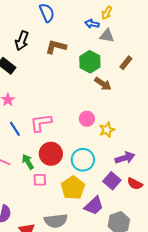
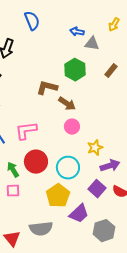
yellow arrow: (107, 13) -> (114, 25), moved
brown L-shape: (56, 47) -> (47, 88), moved
brown arrow: (103, 84) -> (67, 104), moved
yellow star: (107, 130) -> (95, 148), moved
pink square: (40, 180) -> (13, 191), moved

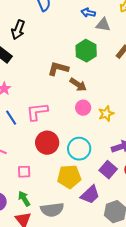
yellow star: (95, 148) -> (106, 114), moved
green arrow: (13, 170) -> (24, 199), moved
yellow pentagon: (58, 196) -> (69, 177), turned 30

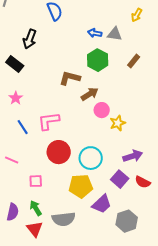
blue arrow: (88, 13) -> (95, 33), moved
brown arrow: (78, 85) -> (90, 94), turned -66
pink circle: (83, 108) -> (102, 110), moved

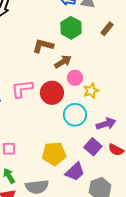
red circle: (59, 152) -> (52, 93), moved
cyan circle: (91, 158) -> (75, 115), moved

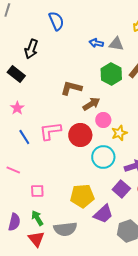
green hexagon: (71, 28) -> (111, 74), moved

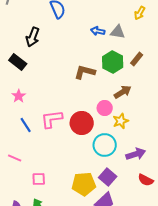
brown L-shape: (71, 88) -> (85, 72), moved
brown arrow: (91, 104) -> (123, 92), moved
purple square: (121, 189) -> (108, 177), moved

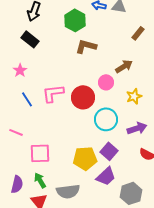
black rectangle: (18, 62) -> (30, 39), moved
green hexagon: (113, 62) -> (75, 20), moved
yellow star: (121, 121) -> (134, 96), moved
pink square: (39, 179) -> (40, 153), size x1.5

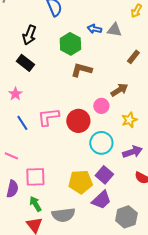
purple semicircle: (17, 184) -> (12, 189), moved

